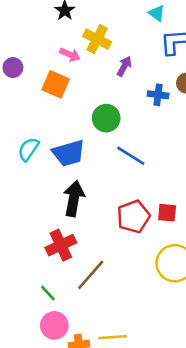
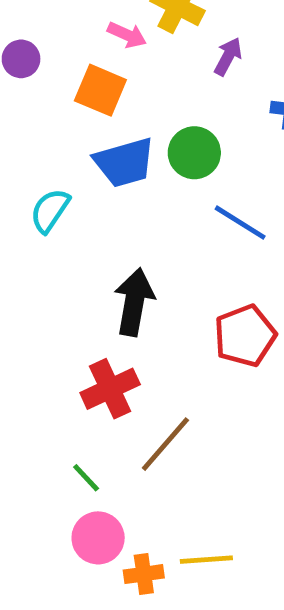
blue trapezoid: (69, 153) -> (125, 162), moved

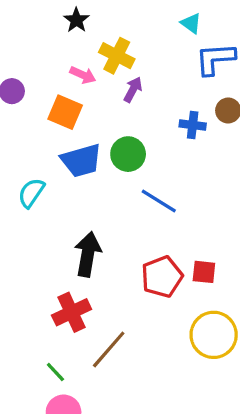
purple arrow: (228, 56) -> (133, 90), moved

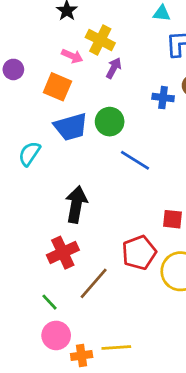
cyan triangle: (191, 23) -> (162, 13), turned -30
red pentagon: (162, 277) -> (139, 253), moved

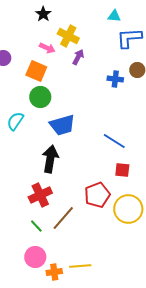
green circle: (110, 122) -> (40, 97), moved
blue trapezoid: (71, 127) -> (62, 125), moved
blue line: (135, 160) -> (114, 141), moved
green line: (49, 302) -> (36, 226), moved

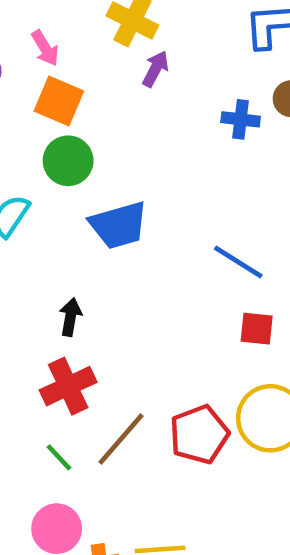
pink arrow: (47, 48) -> (45, 48), moved, turned 35
black arrow: (50, 159) -> (70, 317), moved, size x0.6
red pentagon: (97, 195) -> (199, 434), moved

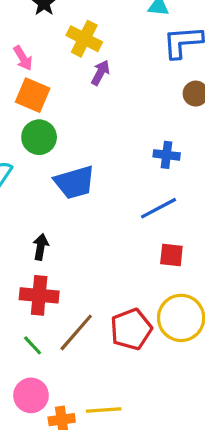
blue cross: (241, 119) -> (167, 155), moved
blue line: (238, 262) -> (159, 208), turned -60
red cross: (68, 386) -> (39, 295), turned 30

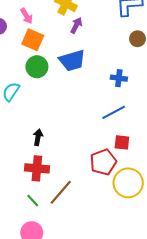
blue trapezoid: (75, 182) -> (72, 61), moved
red pentagon: (131, 329) -> (103, 162), moved

